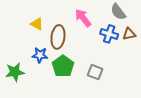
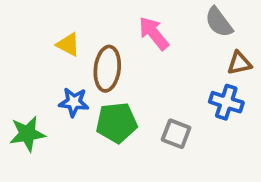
blue cross: (109, 34) -> (226, 102), moved
green pentagon: (63, 66) -> (117, 123), turned 30

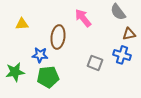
yellow triangle: (68, 44) -> (22, 24), moved, turned -32
green pentagon: (117, 123) -> (48, 77), moved
gray square: (176, 134) -> (95, 63), moved

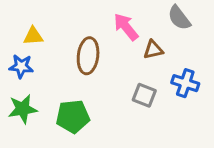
brown triangle: (129, 34) -> (153, 50), moved
blue star: (40, 55) -> (21, 66), moved

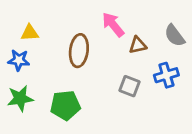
gray semicircle: (179, 18) -> (175, 36), moved
blue cross: (185, 83) -> (166, 75), turned -35

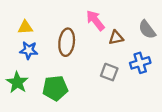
blue star: (19, 60) -> (29, 50), moved
green star: (20, 98) -> (17, 82), turned -30

